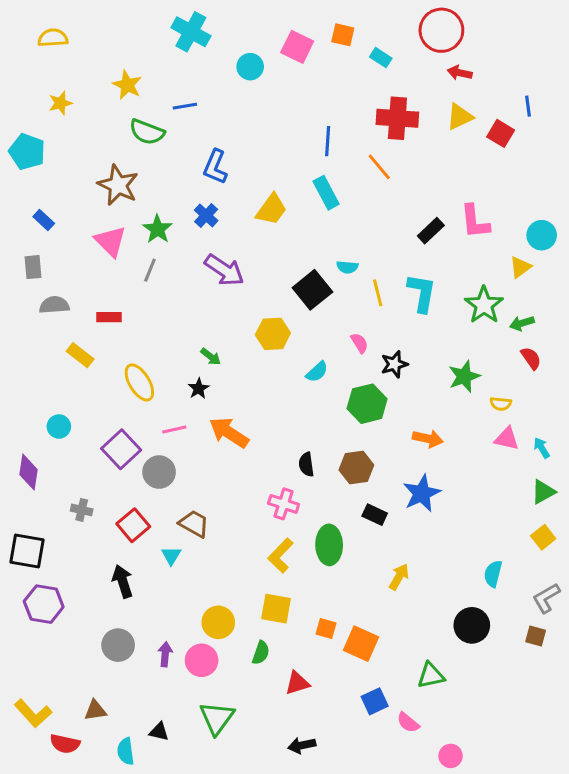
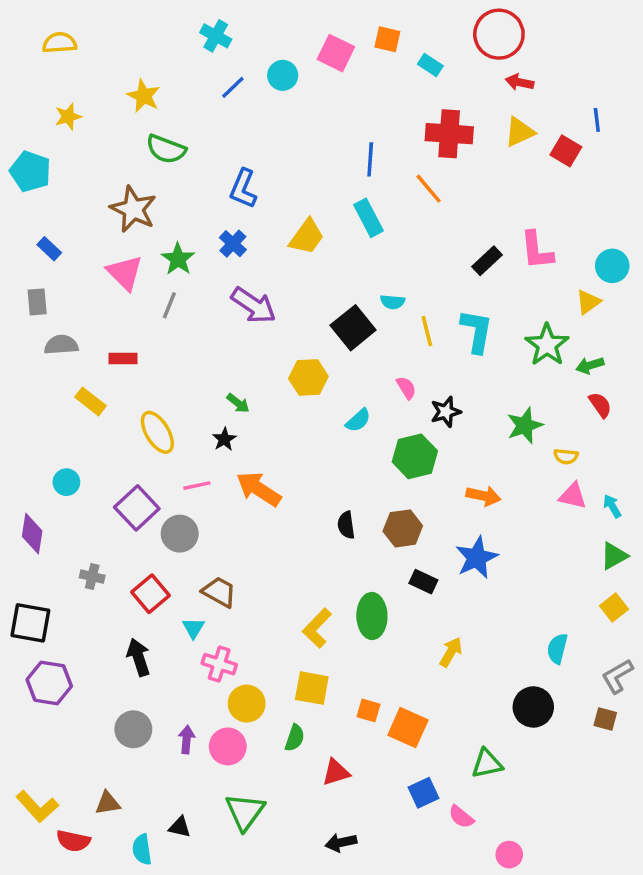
cyan cross: (191, 32) -> (216, 36), size x0.7
blue line: (185, 106) -> (233, 87), moved, turned -35
pink cross: (284, 504) -> (219, 664), moved

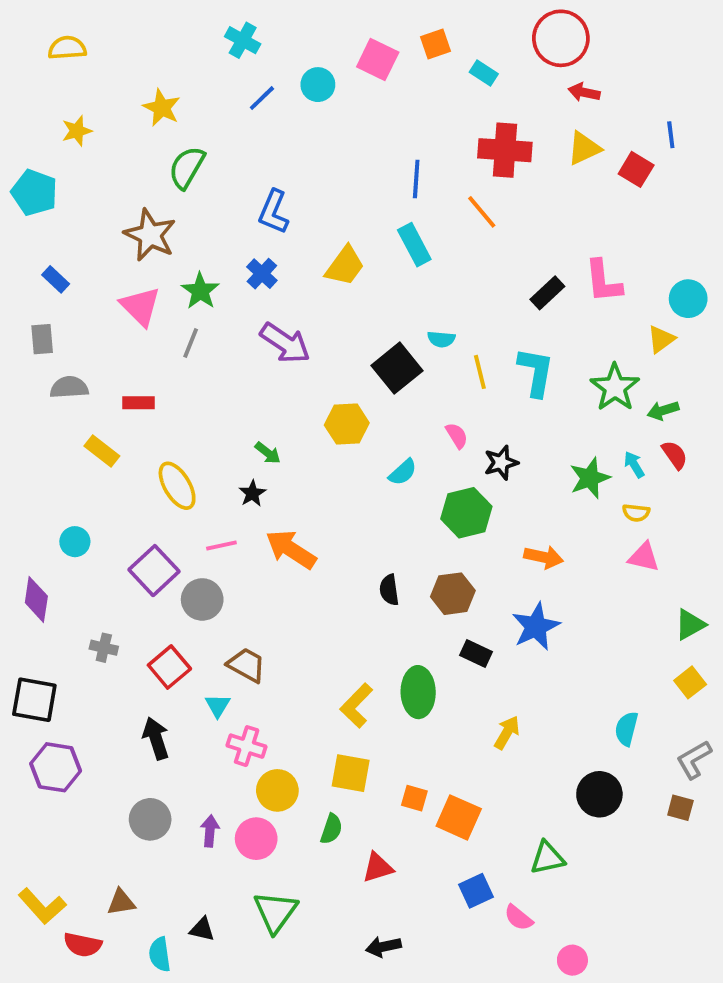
orange square: (387, 39) -> (436, 44), turned -32
green semicircle: (166, 149) -> (187, 168), turned 99
cyan arrow: (612, 506) -> (634, 465), moved

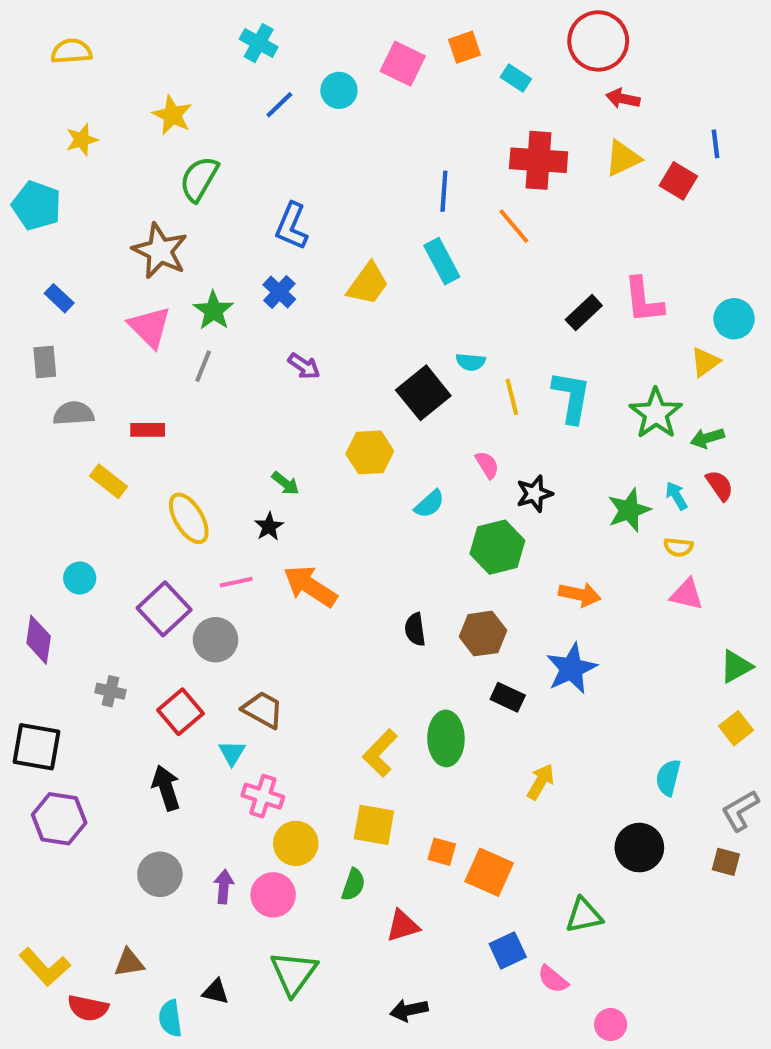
purple arrow: (285, 343) -> (304, 366), size x0.6

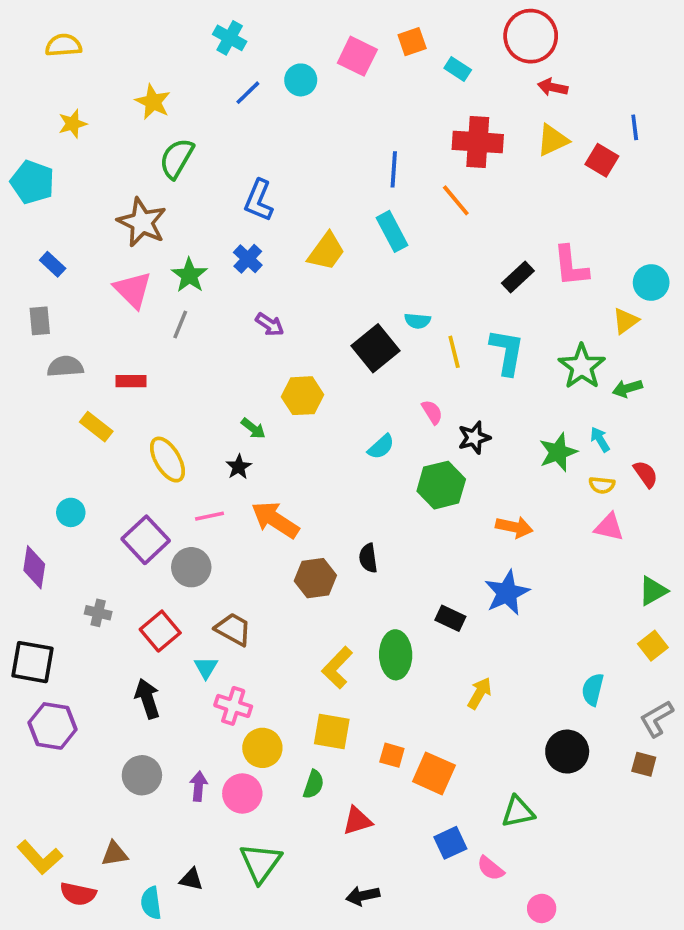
yellow hexagon: (370, 452) -> (303, 396), moved
red semicircle: (720, 485) -> (646, 474), moved
brown hexagon: (483, 634) -> (315, 578), moved

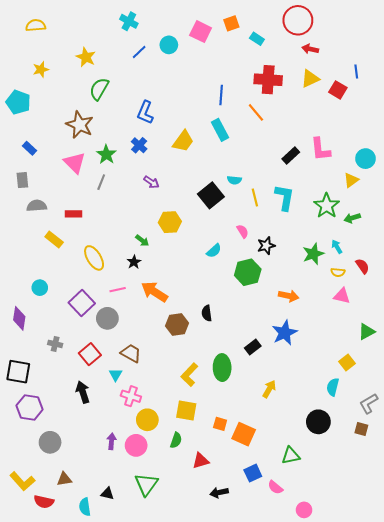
black rectangle: (450, 618) -> (253, 347), turned -63
yellow square: (653, 646) -> (347, 362), moved
gray circle: (142, 775) -> (50, 442), moved
black arrow: (363, 896) -> (219, 492), moved

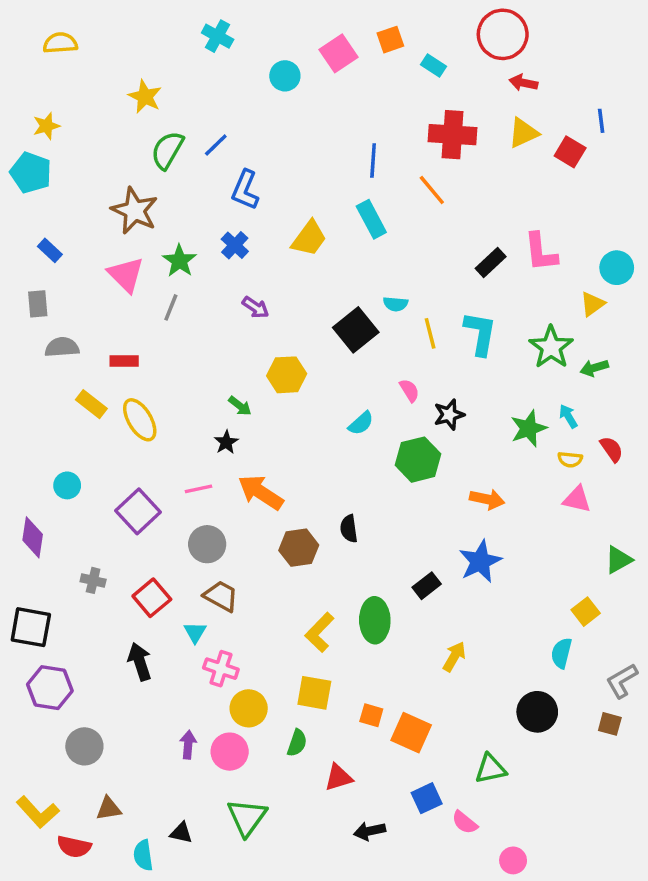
pink square: (201, 32) -> (338, 53), turned 30
blue line: (139, 52) -> (216, 145), moved
yellow star: (41, 69) -> (46, 126), moved
yellow ellipse: (94, 258) -> (140, 420), moved
gray circle: (107, 318) -> (207, 544), moved

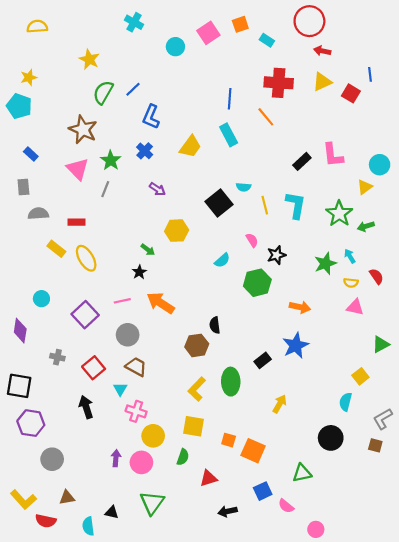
brown hexagon: (299, 548) -> (197, 345), moved

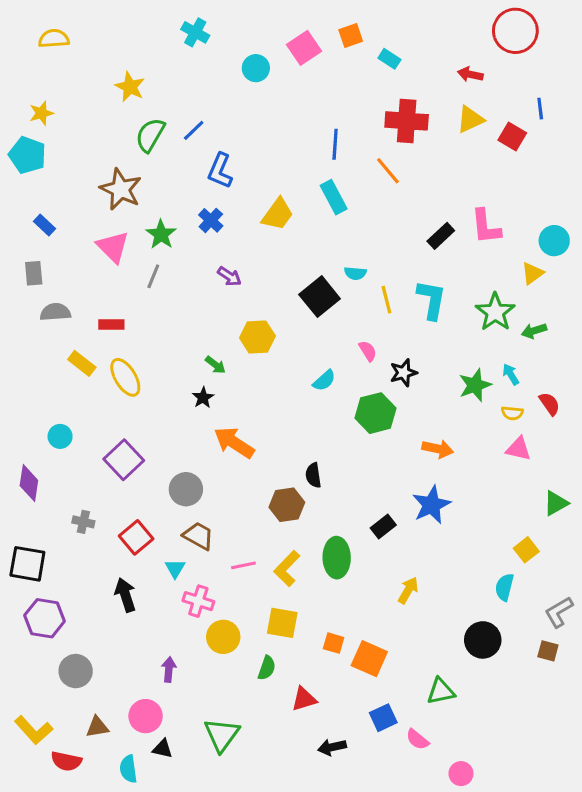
red circle: (309, 21) -> (515, 31), moved
pink line: (122, 301) -> (243, 565), moved
pink circle: (141, 462) -> (146, 716), moved

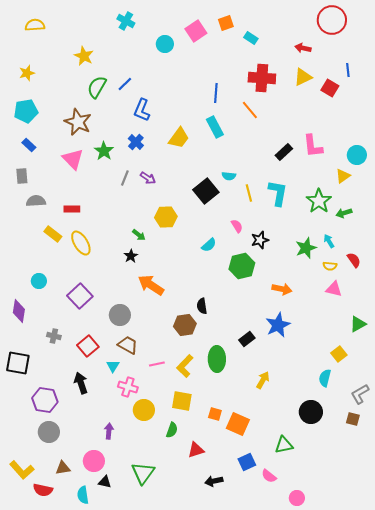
cyan pentagon: (27, 155) -> (26, 111), moved, turned -30
gray line: (153, 276) -> (125, 178), moved
purple hexagon: (45, 618) -> (45, 400), moved

